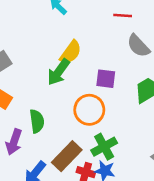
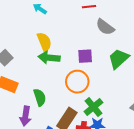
yellow semicircle: (71, 52) -> (44, 42), moved, turned -48
green arrow: (58, 72) -> (49, 58), turned 70

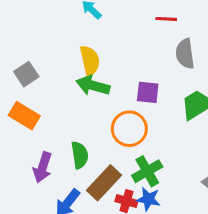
gray semicircle: (105, 27) -> (185, 54), turned 36
green semicircle: (40, 97) -> (80, 155), moved

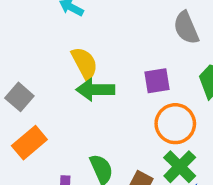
orange rectangle: (24, 116) -> (29, 143), turned -56
orange circle: (129, 129) -> (175, 124), moved

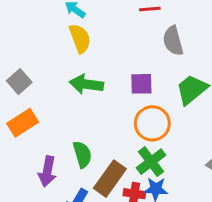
yellow semicircle: (85, 63) -> (80, 38), moved

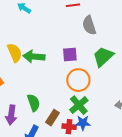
yellow semicircle: (80, 38) -> (15, 53), moved
brown rectangle: (110, 179) -> (52, 118), size x0.7

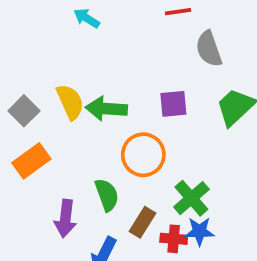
orange circle: (78, 80) -> (143, 155), moved

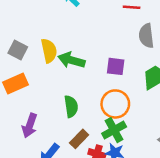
gray square: (24, 111) -> (18, 50), turned -30
orange circle: (143, 155) -> (115, 104), moved
green semicircle: (107, 195) -> (71, 106), moved

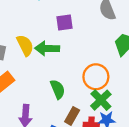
purple square: (116, 66) -> (65, 22), moved

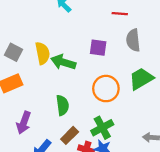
purple square: (65, 22) -> (98, 48), moved
orange circle: (96, 77) -> (106, 89), moved

